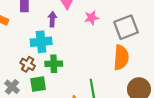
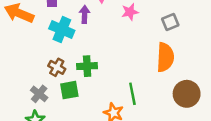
gray square: (126, 27) -> (170, 22), size x0.6
cyan cross: (41, 42) -> (62, 30), moved, turned 30

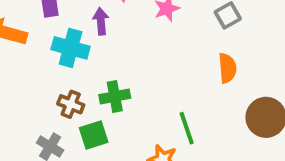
orange semicircle: (165, 57) -> (227, 68), size x0.7

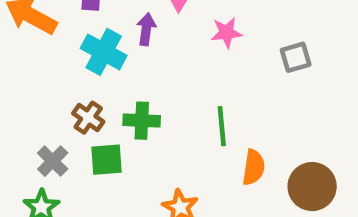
orange semicircle: (227, 68) -> (254, 167), moved
green line: (187, 128) -> (222, 126), moved

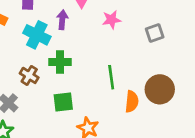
green cross: (142, 121) -> (60, 62), moved
green square: (107, 160) -> (63, 102), moved
brown circle: (312, 187) -> (160, 89), moved

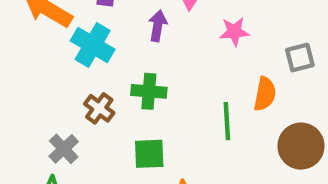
cyan cross: (37, 35) -> (93, 45), moved
orange semicircle: (132, 102) -> (265, 94), moved

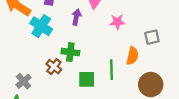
brown cross: (99, 108) -> (54, 67), moved
green square: (149, 154) -> (87, 79), moved

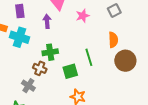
gray square: (152, 37) -> (114, 11), moved
orange semicircle: (132, 56) -> (113, 40), moved
gray cross: (24, 81) -> (28, 86), moved

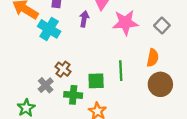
gray square: (114, 11) -> (162, 25), turned -32
pink star: (83, 16) -> (125, 23), size x1.6
green cross: (50, 52) -> (73, 95), moved

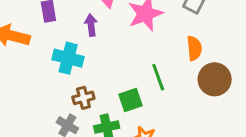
cyan cross: (49, 29) -> (68, 58), moved
brown cross: (63, 69) -> (83, 98), turned -35

